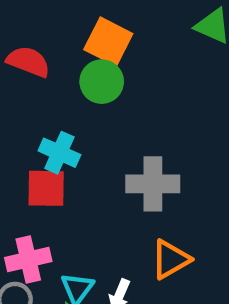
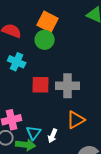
cyan cross: (59, 153) -> (17, 62), moved
red square: (46, 188) -> (41, 85), moved

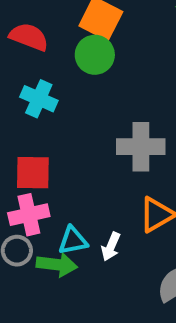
red square: (41, 85) -> (33, 173), moved
cyan triangle: (34, 133) -> (73, 241), turned 42

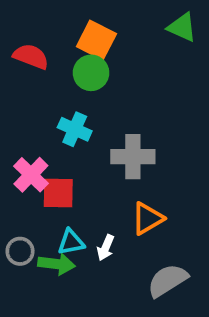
cyan cross: (39, 99) -> (75, 129), moved
red square: (33, 173) -> (58, 193), moved
pink cross: (29, 215) -> (31, 175), moved, turned -33

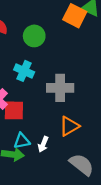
orange square: (96, 40) -> (75, 16), moved
gray semicircle: (167, 280) -> (82, 165), turned 70

